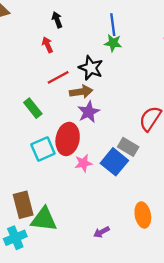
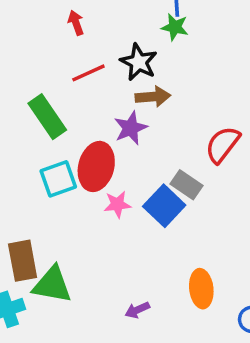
brown arrow: (81, 92) -> (153, 97), moved
green rectangle: (33, 108) -> (47, 117), size x1.4

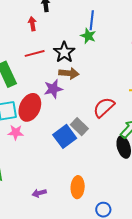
pink star: (117, 204) -> (16, 132), moved

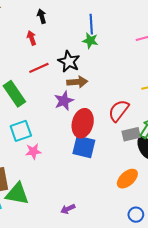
red ellipse: (30, 107) -> (83, 123), moved
gray rectangle: (79, 127) -> (131, 134), moved, turned -48
blue square: (65, 136) -> (84, 147), turned -30
orange ellipse: (78, 187) -> (127, 179), moved, turned 55

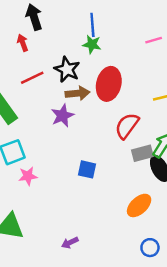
black arrow: (42, 16) -> (34, 17), size x1.5
red ellipse: (83, 123) -> (109, 84), moved
blue square: (84, 147) -> (87, 169), size x0.7

